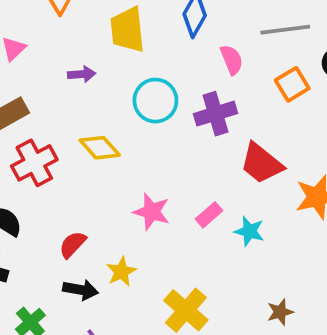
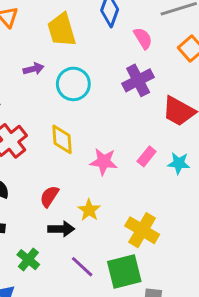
cyan circle: (155, 101) -> (73, 84), moved
yellow diamond: (100, 148) -> (62, 139), moved, turned 48

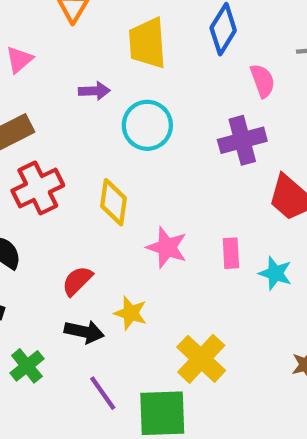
pink rectangle: (147, 156) -> (231, 253), turned -54
yellow star: (89, 210) -> (131, 313), turned -30

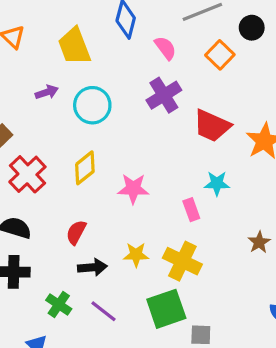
yellow diamond: (113, 202) -> (85, 168), turned 60
pink rectangle: (231, 253) -> (191, 210), moved
yellow star: (131, 313) -> (136, 255), moved
purple line: (103, 393) -> (103, 311), moved

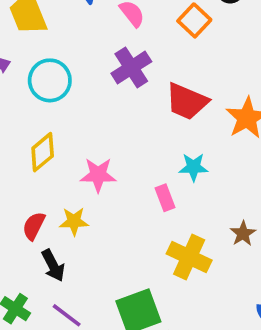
yellow star: (136, 255) -> (74, 221), moved
yellow cross: (182, 261) -> (189, 257), moved
black arrow: (92, 267) -> (53, 265), turned 68

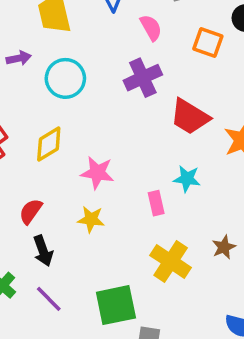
orange square: (194, 20) -> (208, 43), turned -32
yellow star: (74, 221) -> (91, 219), moved

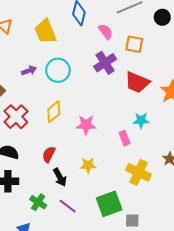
orange square: (208, 43) -> (134, 44), moved
purple arrow: (19, 58) -> (29, 71), moved
yellow star: (91, 219) -> (88, 165), moved

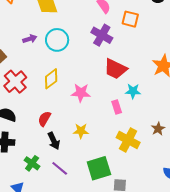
purple cross: (105, 63) -> (102, 35), turned -30
red trapezoid: (137, 82) -> (115, 69), moved

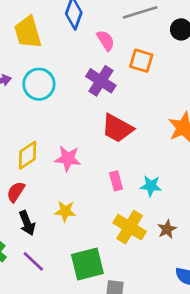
yellow diamond: (51, 79) -> (28, 155), moved
cyan star: (133, 91) -> (151, 186), moved
brown star: (158, 129) -> (167, 229), moved

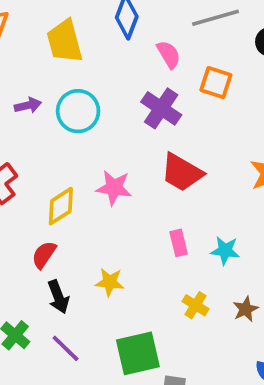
pink star: (68, 159) -> (114, 188), moved
yellow cross: (130, 227) -> (195, 305), size x0.6

